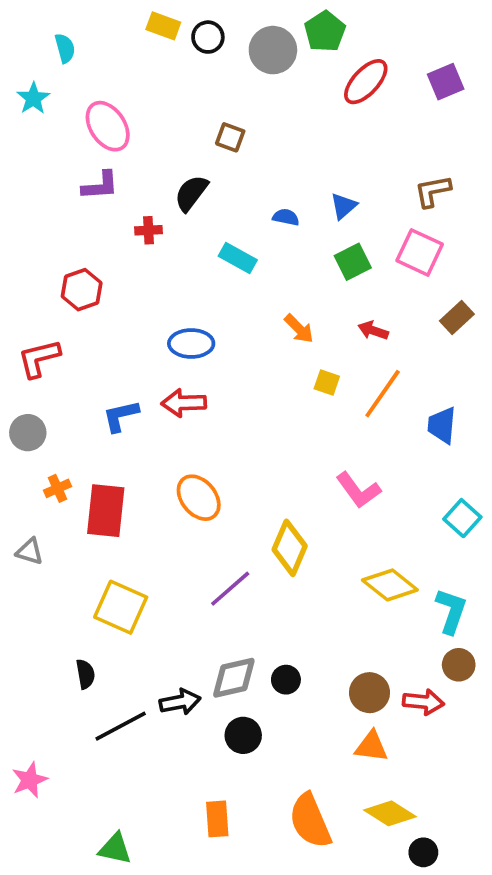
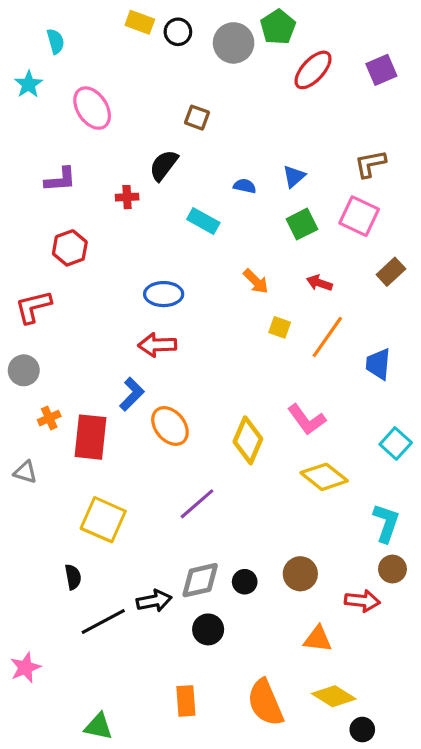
purple L-shape: (100, 186) -> (60, 180), moved
blue L-shape: (121, 416) -> (132, 394), moved, turned 148
yellow diamond: (290, 548) -> (248, 440), moved
yellow diamond: (390, 585) -> (324, 477), moved
brown circle: (370, 693) -> (300, 574), moved

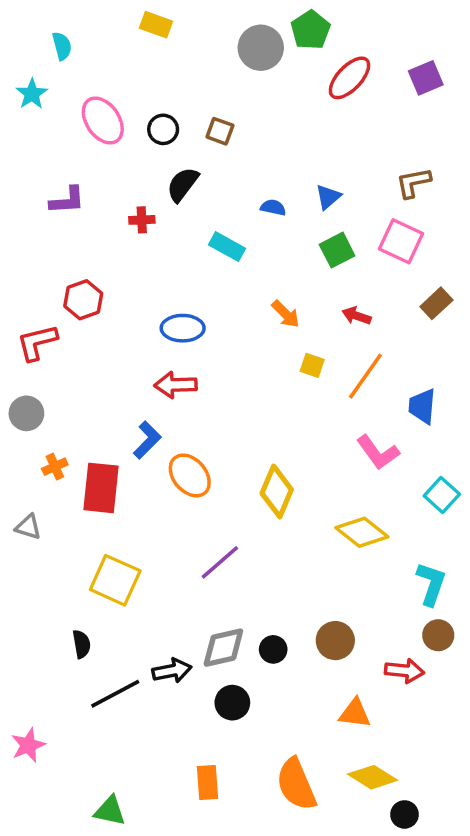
black circle: (178, 32) -> (163, 129), moved
red hexagon: (70, 248) -> (83, 300), moved
pink L-shape: (307, 420) -> (378, 452), moved

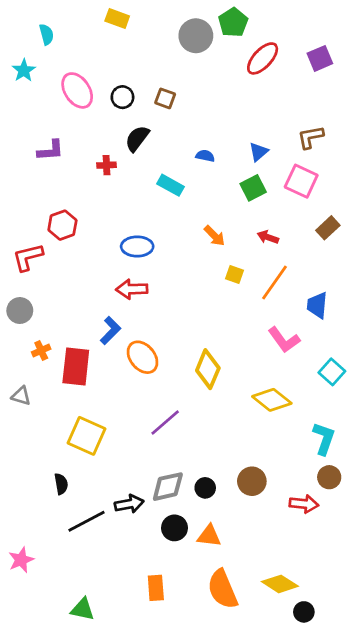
blue triangle: (328, 197) -> (259, 152), moved
orange triangle: (355, 713) -> (209, 536), moved

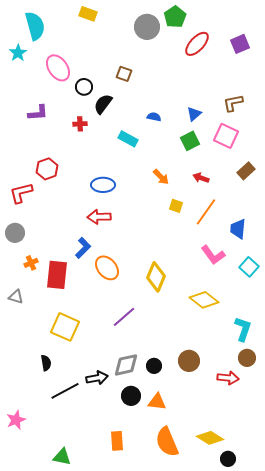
cyan semicircle: (46, 34) -> (35, 26), size x1.8
black circle: (122, 97) -> (84, 87), moved
cyan square: (332, 372) -> (249, 267), moved

